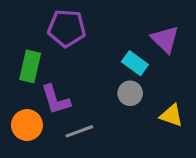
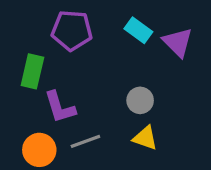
cyan rectangle: (135, 63) -> (138, 30), moved
yellow triangle: (171, 116) -> (145, 138), moved
orange circle: (27, 125) -> (39, 150), moved

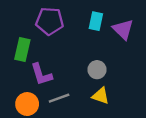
cyan rectangle: (138, 30) -> (96, 21), turned 66

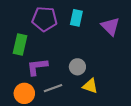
cyan rectangle: (96, 21) -> (76, 18), moved
gray circle: (97, 70) -> (77, 67), moved
purple L-shape: (41, 74) -> (37, 67), turned 100

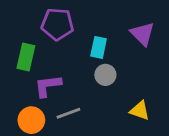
cyan rectangle: (76, 18) -> (99, 47), moved
gray circle: (77, 67) -> (105, 75), moved
yellow triangle: (90, 86) -> (140, 111), moved

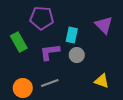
green rectangle: (26, 57) -> (19, 42), turned -42
purple L-shape: (48, 86) -> (50, 52), moved

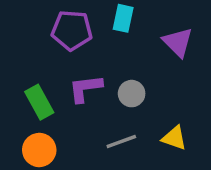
cyan rectangle: (72, 35) -> (123, 18), moved
green rectangle: (19, 42) -> (39, 102), moved
gray line: (50, 83) -> (121, 141), moved

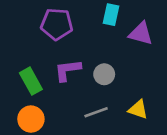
cyan rectangle: (123, 18) -> (111, 15), moved
purple triangle: (178, 42) -> (141, 34), turned -30

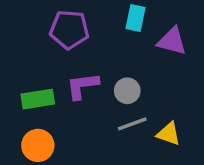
green rectangle: (31, 81) -> (38, 99), turned -70
gray line: (96, 112) -> (132, 124), moved

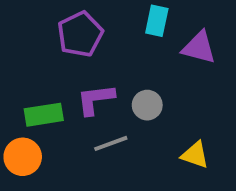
purple pentagon: (69, 30) -> (80, 34), turned -30
gray line: (132, 124) -> (111, 143), moved
orange circle: (38, 145) -> (23, 157), moved

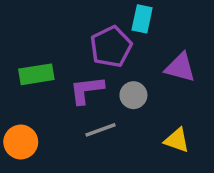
purple pentagon: (80, 34) -> (111, 47), moved
purple triangle: (199, 48) -> (180, 67), moved
green rectangle: (44, 115) -> (36, 74), moved

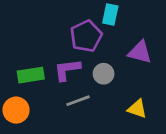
green rectangle: (36, 74) -> (31, 75), moved

